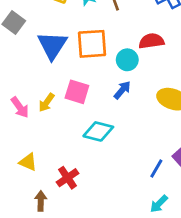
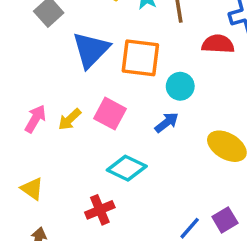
red semicircle: (151, 41) -> (218, 44), moved
pink arrow: (20, 107) -> (35, 119), turned -125
red cross: (67, 178) -> (100, 210), moved

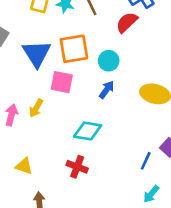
red semicircle: (218, 44) -> (127, 22), turned -30
pink square: (110, 114) -> (62, 82), moved
red cross: (100, 210) -> (77, 167), turned -30

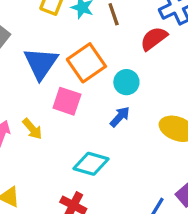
orange square: (74, 49) -> (86, 63), turned -32
yellow arrow: (36, 108) -> (32, 129), turned -78

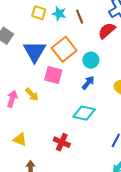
cyan diamond: (91, 164) -> (84, 113), moved

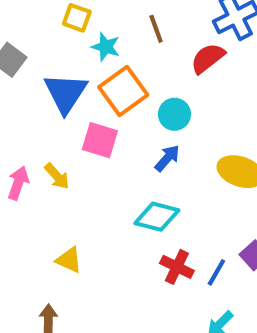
cyan star: (59, 14) -> (106, 47), moved
yellow triangle: (20, 139) -> (69, 260), moved
red cross: (62, 142) -> (177, 267), moved

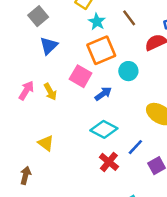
brown line: (156, 29) -> (129, 18), turned -30
blue triangle: (66, 93) -> (49, 46), moved, size x0.7
blue arrow: (167, 158) -> (103, 94), moved
blue line: (216, 272) -> (135, 147), moved

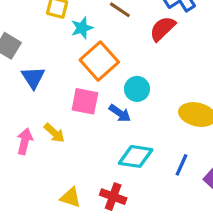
cyan star: (97, 22) -> (82, 28), turned -30
cyan circle: (128, 71) -> (137, 89), moved
blue arrow: (103, 94) -> (120, 113), turned 90
red cross: (109, 162) -> (113, 197), moved

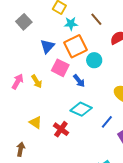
blue triangle: (33, 77) -> (47, 46), moved
cyan circle: (137, 89) -> (94, 60), moved

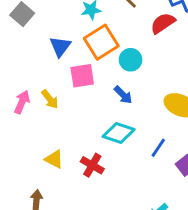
pink square: (60, 68) -> (82, 76), turned -30
blue arrow: (79, 81) -> (123, 95), moved

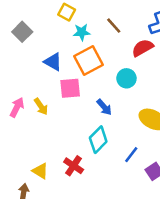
blue triangle: (60, 46) -> (53, 62), turned -42
cyan circle: (131, 60) -> (126, 78), moved
cyan diamond: (119, 133) -> (98, 140), turned -68
yellow triangle: (54, 159) -> (40, 171), moved

